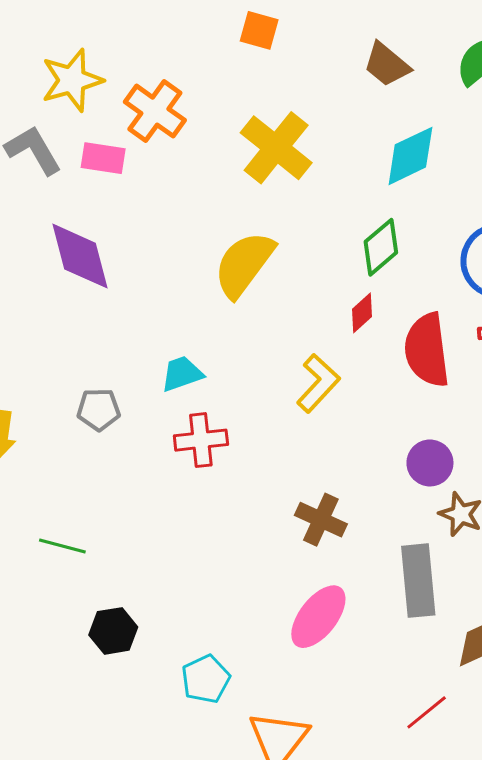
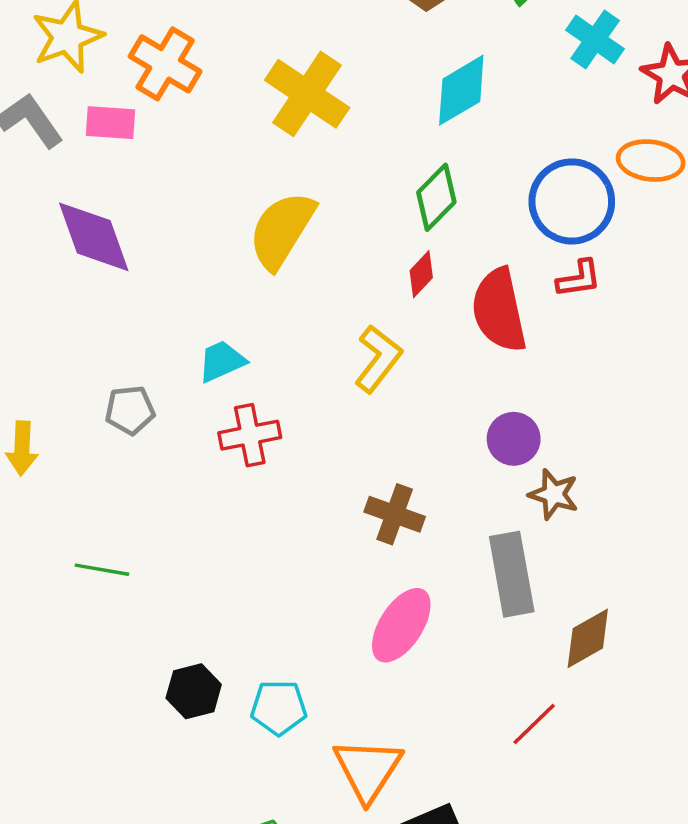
black hexagon: (113, 631) -> (194, 691), moved
cyan pentagon: (206, 679) -> (279, 708), turned 30

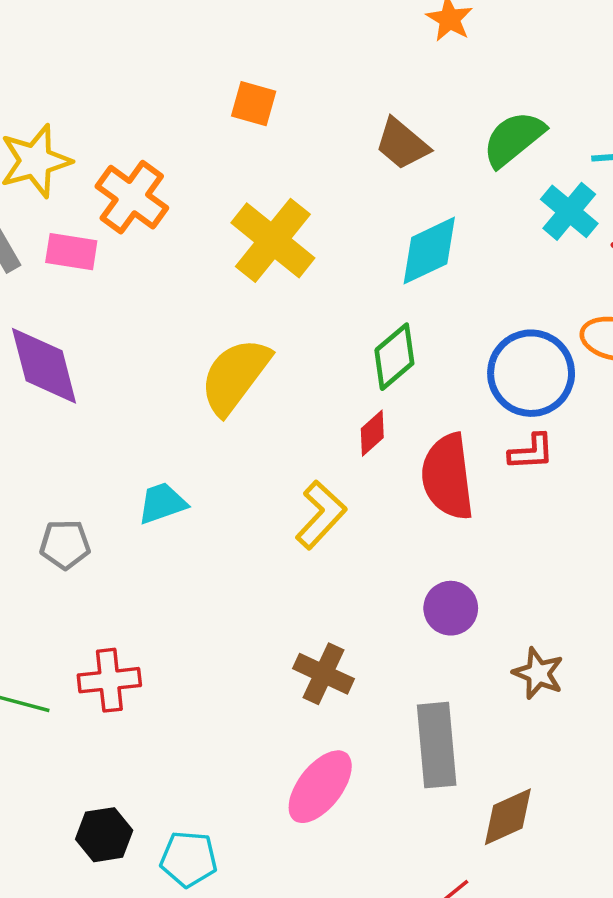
red cross: (250, 435) -> (109, 680), moved
brown star: (554, 494) -> (538, 673), moved

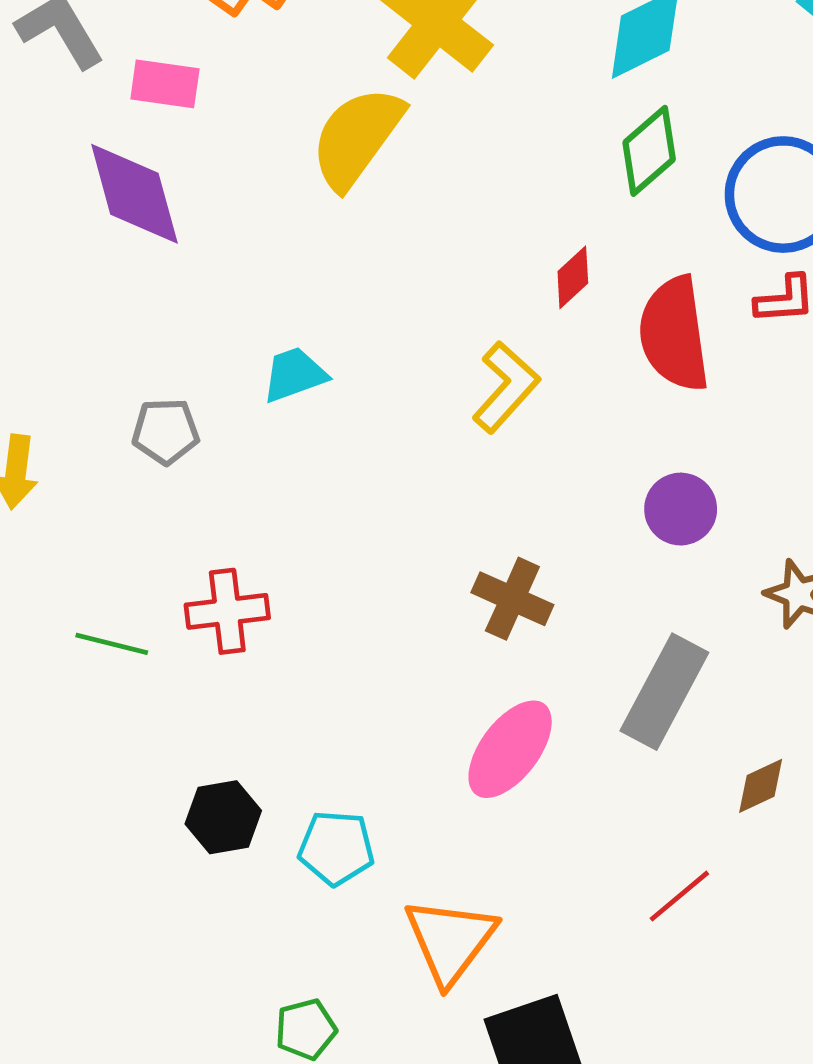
pink rectangle: (71, 252) -> (165, 84), moved
green diamond: (394, 357) -> (649, 151), moved
yellow semicircle: (235, 376) -> (357, 137), moved
gray rectangle: (437, 745) -> (664, 692), turned 34
brown diamond: (508, 817) -> (761, 786), size x0.7

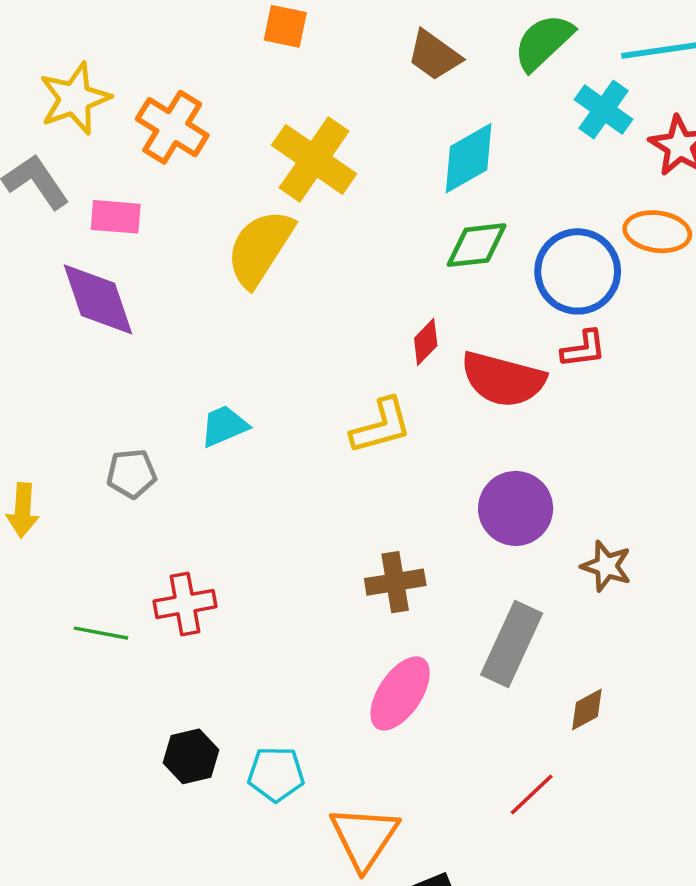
green diamond: (649, 151) -> (477, 245), turned 38
red semicircle: (674, 334) -> (503, 379), turned -64
yellow L-shape: (506, 387) -> (381, 426), turned 36
purple circle: (681, 509) -> (516, 508), size x1.4
brown cross: (512, 599) -> (395, 582), turned -30

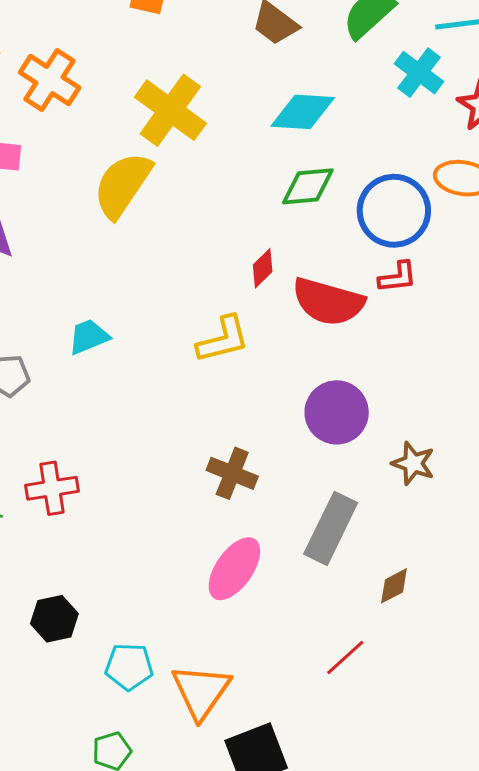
cyan diamond: (469, 158) -> (303, 112), turned 32
brown cross: (395, 582) -> (232, 473), turned 30
cyan pentagon: (276, 774) -> (129, 667), moved

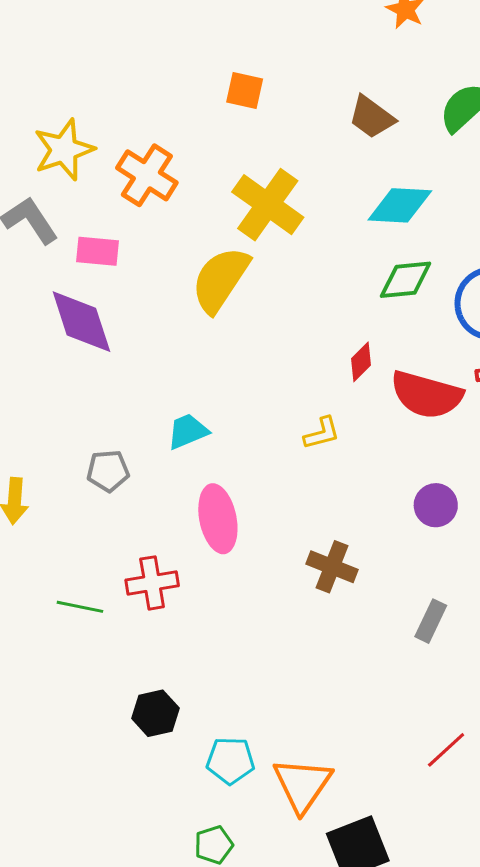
yellow L-shape: (223, 339) -> (322, 433), size x0.7
purple circle: (337, 412) -> (436, 505), size x0.7
gray rectangle: (331, 528) -> (431, 621), size x0.6
pink ellipse: (234, 569) -> (218, 519), moved, turned -46

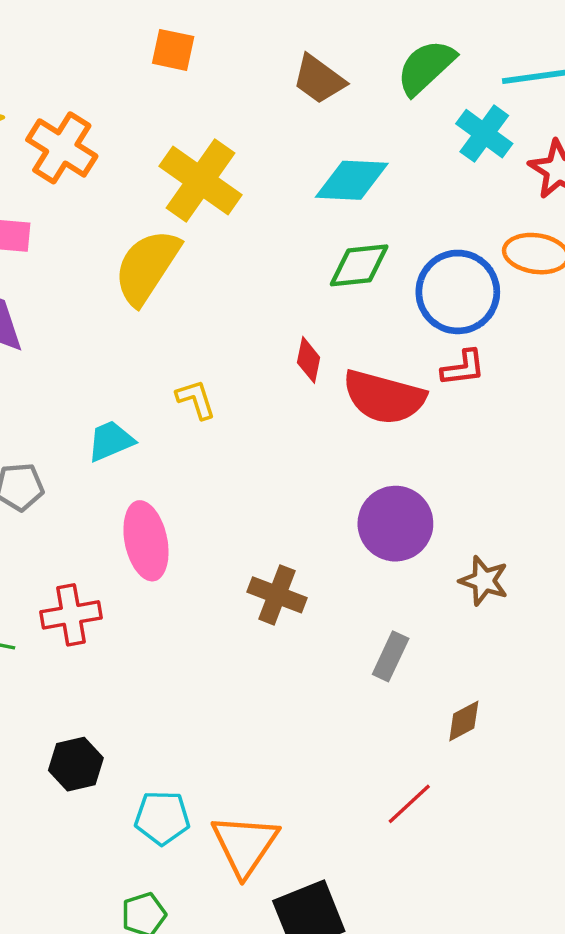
red diamond: (361, 362) -> (309, 360), turned -33
yellow L-shape: (322, 433) -> (196, 399), moved, turned -93
purple circle: (436, 505) -> (395, 524), size x1.5

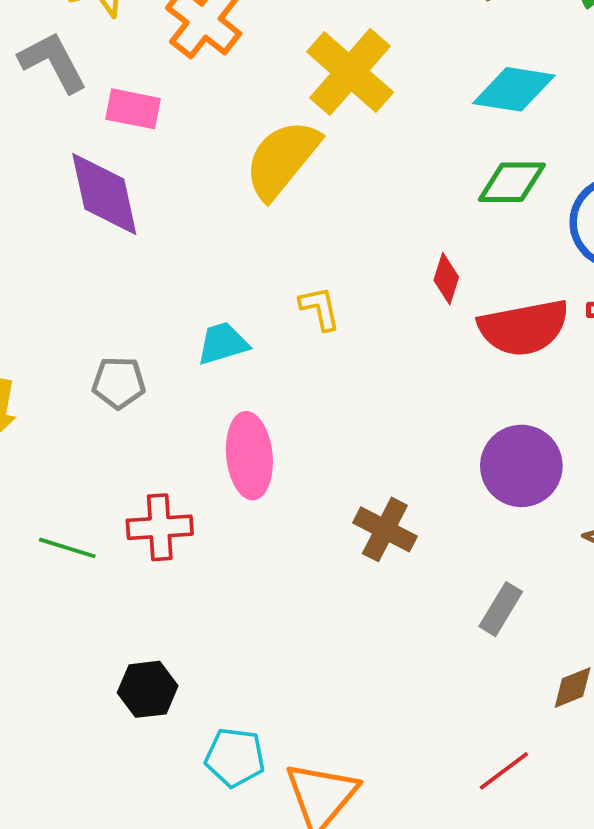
red semicircle: (384, 397) -> (524, 328), turned -32

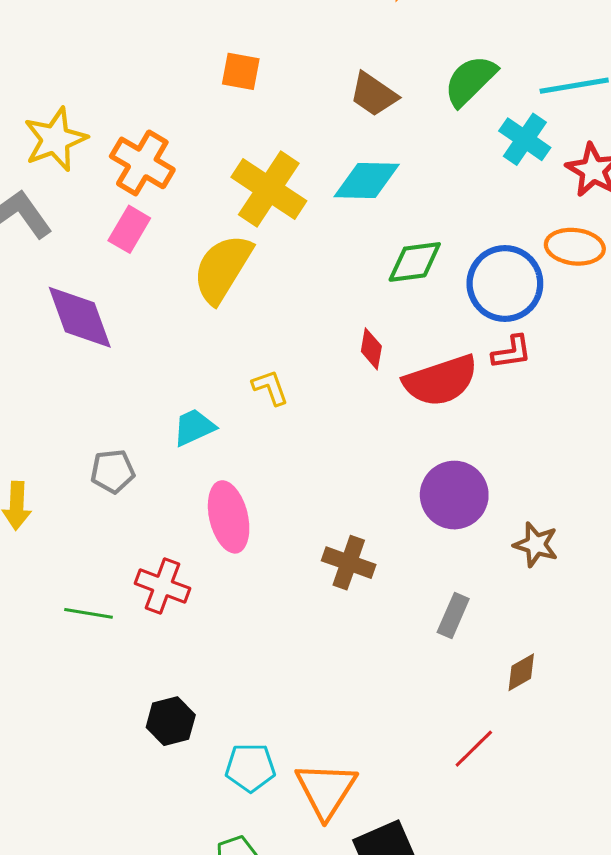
cyan diamond: (514, 89) -> (367, 180), moved
pink rectangle: (133, 109) -> (129, 229), moved, turned -63
red cross: (160, 527) -> (163, 586), turned 32

